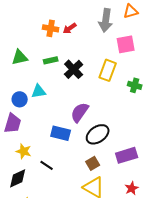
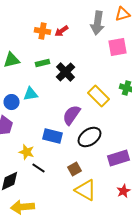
yellow rectangle: (108, 70) -> (98, 96), moved, turned -65
yellow star: (24, 151) -> (26, 152), moved
brown square: (93, 163) -> (74, 169), moved

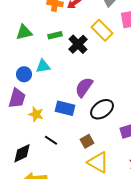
yellow rectangle: (98, 96) -> (102, 30), moved
yellow star: (26, 152) -> (36, 114), moved

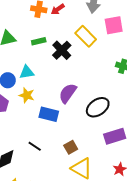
black ellipse: (102, 109) -> (98, 107), moved
yellow star: (36, 114) -> (27, 95), moved

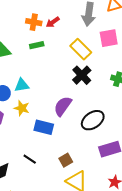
green rectangle: (39, 41) -> (37, 45), moved
black cross: (62, 50) -> (82, 75), moved

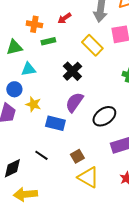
orange cross: (34, 22) -> (34, 24), moved
black cross: (82, 75) -> (72, 71), moved
cyan triangle: (22, 85) -> (28, 69), moved

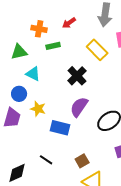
cyan triangle: (28, 69) -> (33, 74), turned 35

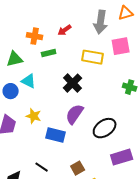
yellow rectangle: (97, 50) -> (93, 57), turned -35
blue circle: (19, 94) -> (11, 91), moved

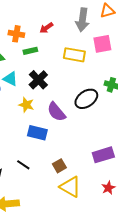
black cross: (73, 83) -> (38, 80), moved
purple semicircle: (75, 114) -> (56, 112), turned -75
yellow star: (34, 116) -> (26, 105), moved
black ellipse: (105, 128) -> (86, 99), moved

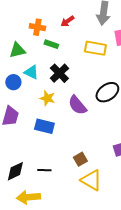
green rectangle: (30, 51) -> (51, 44), turned 32
blue rectangle: (37, 133) -> (44, 126), moved
black line: (23, 165) -> (44, 170), moved, turned -32

